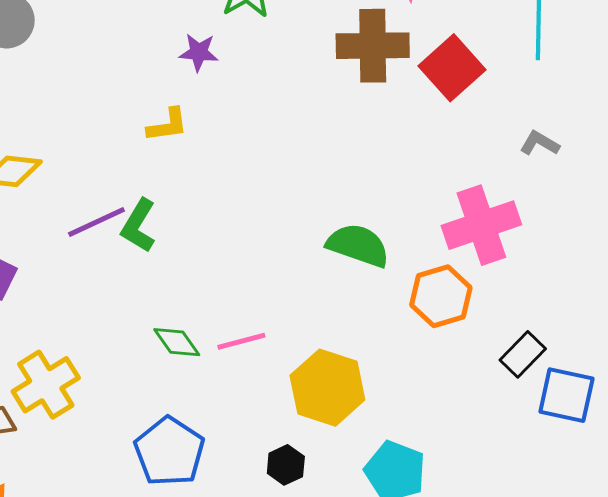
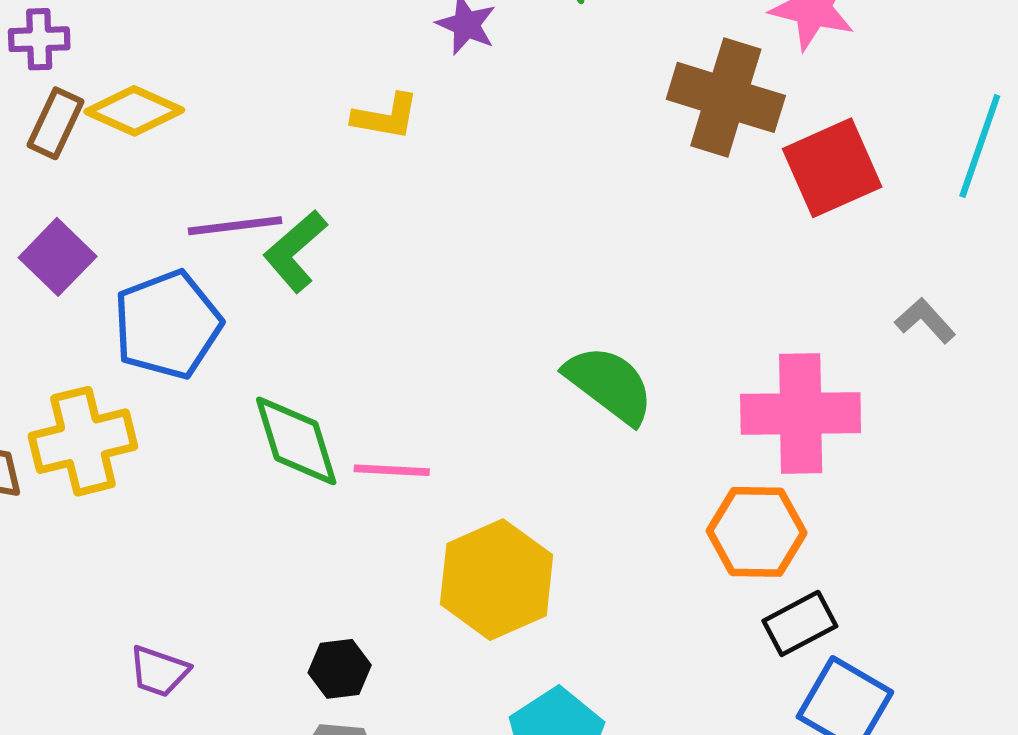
orange hexagon: (441, 296) -> (757, 532), moved
green diamond: (177, 342) -> (296, 441), size x1.4
blue pentagon: (169, 452) -> (167, 325), moved
black hexagon: (286, 465) -> (340, 669), moved

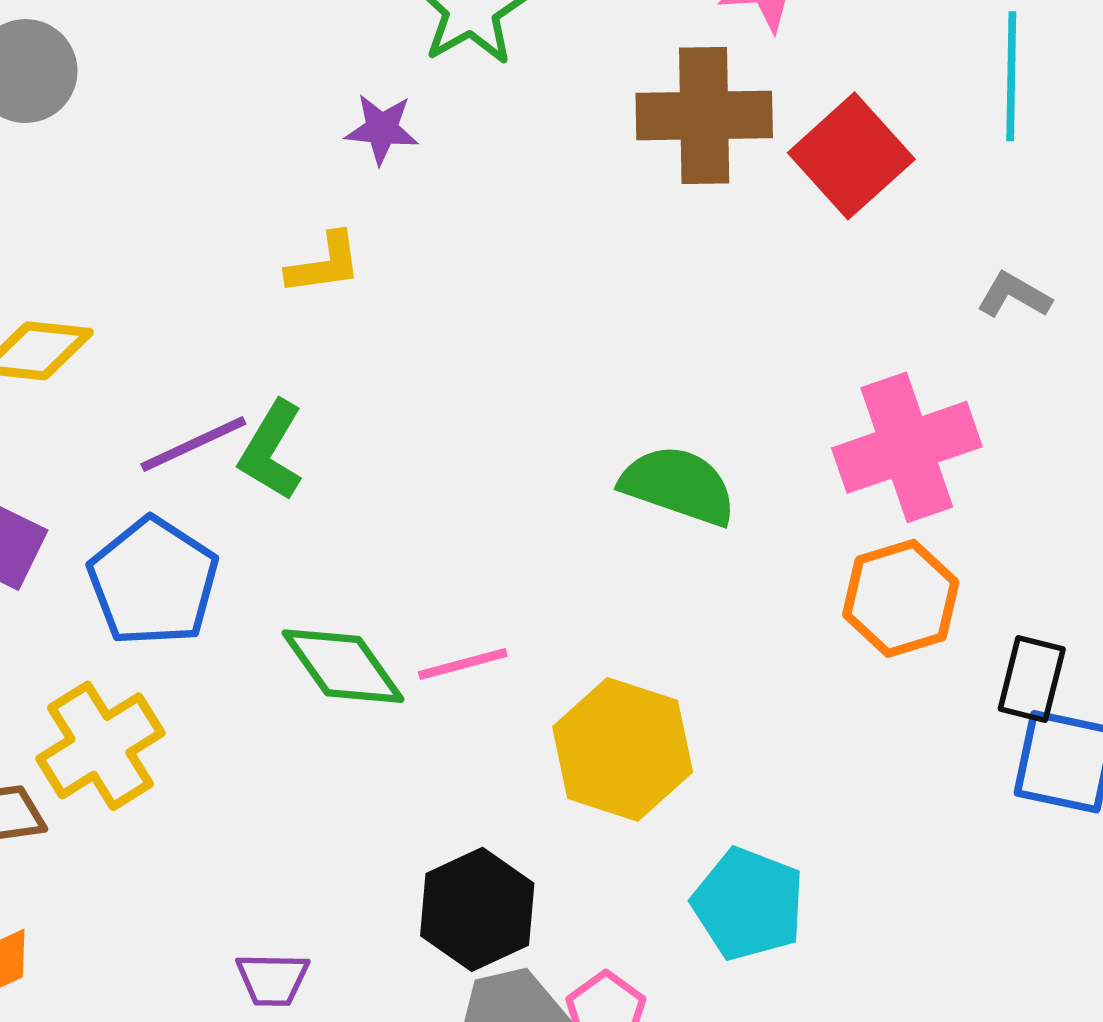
black rectangle: (800, 623) -> (1032, 679), moved, turned -30
black hexagon: (340, 669) -> (477, 909), size x1.6

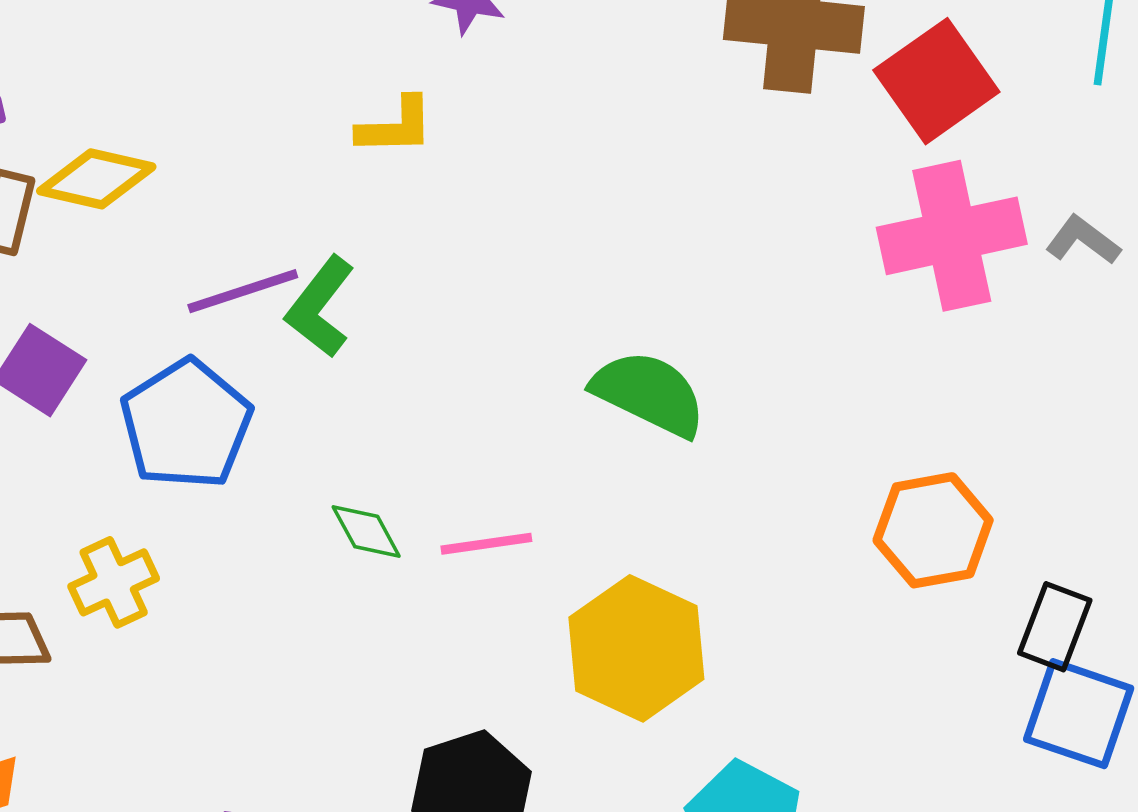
pink cross: (907, 447) -> (952, 236), moved
green semicircle: (678, 485) -> (649, 393), moved
green diamond: (343, 666) -> (366, 532), size x0.6
yellow cross: (100, 746) -> (114, 582), size x0.7

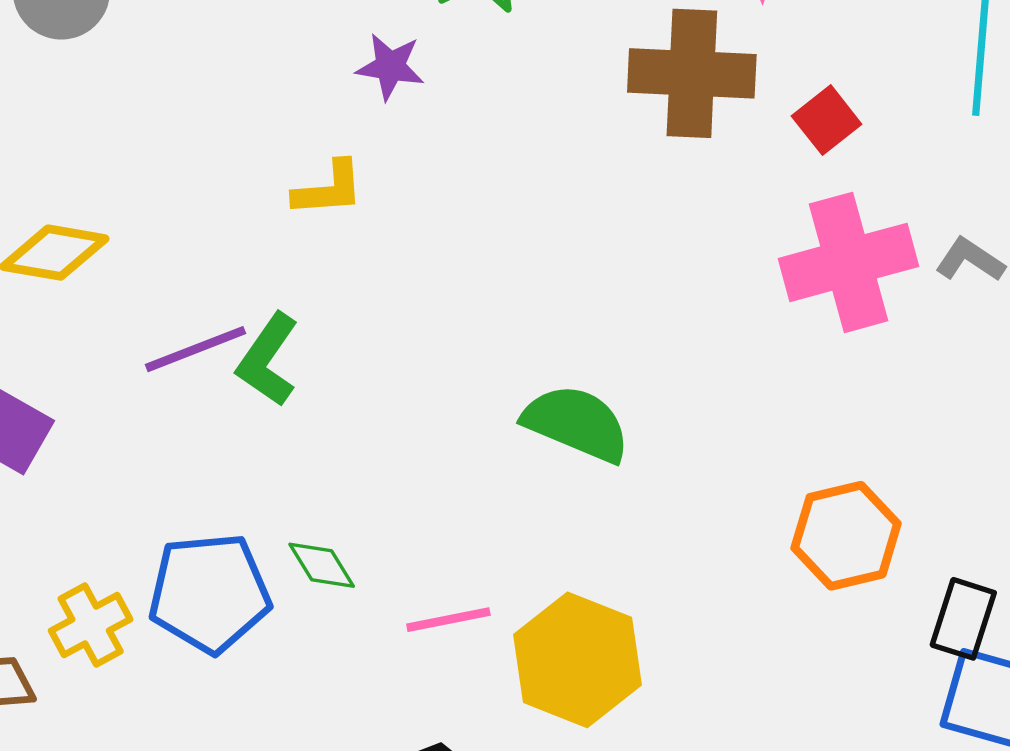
red square: (936, 81) -> (827, 120), size x0.6
blue pentagon: (186, 424) -> (209, 593), moved, turned 30
pink line: (486, 544) -> (448, 620), moved

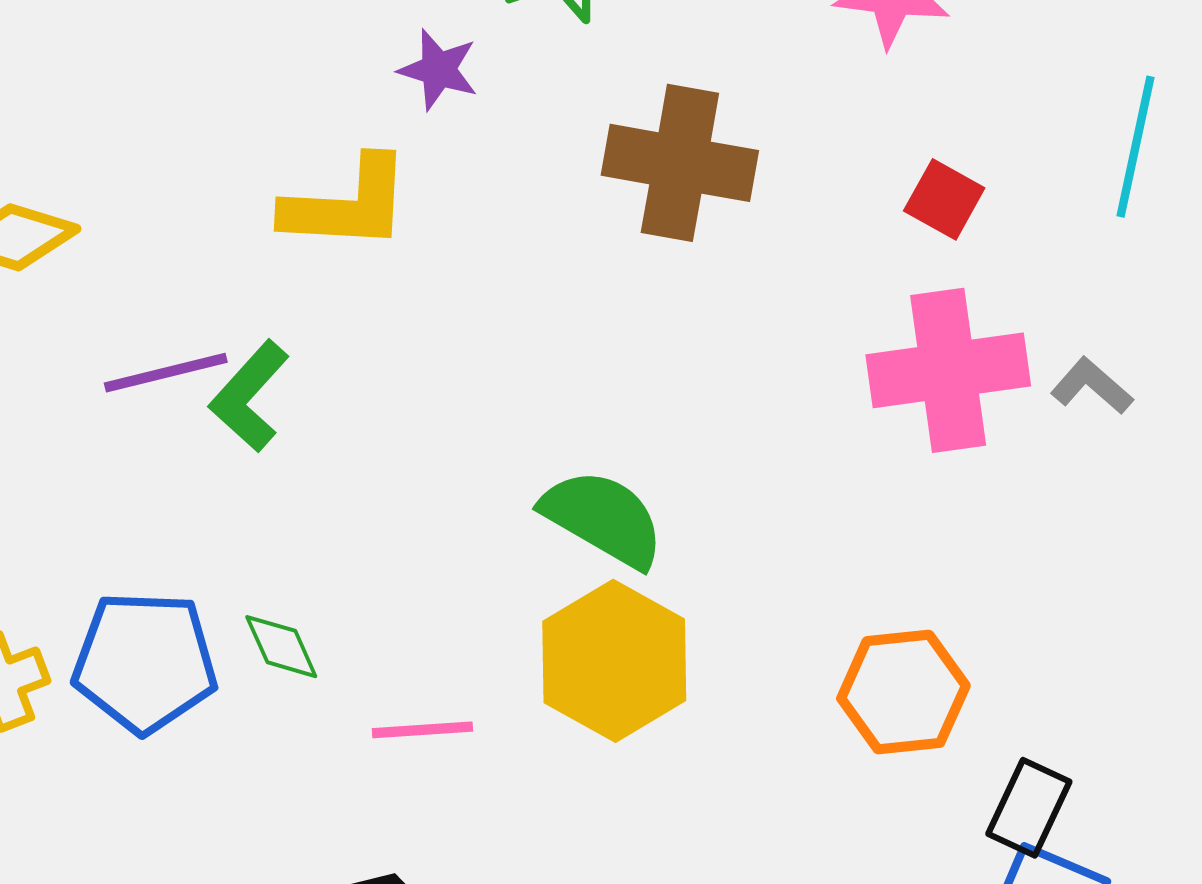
brown cross: (692, 73) -> (680, 163), moved
red square: (827, 120) -> (944, 199), turned -30
yellow L-shape: (328, 189) -> (347, 204), size x1.5
yellow hexagon: (577, 660) -> (614, 661), moved

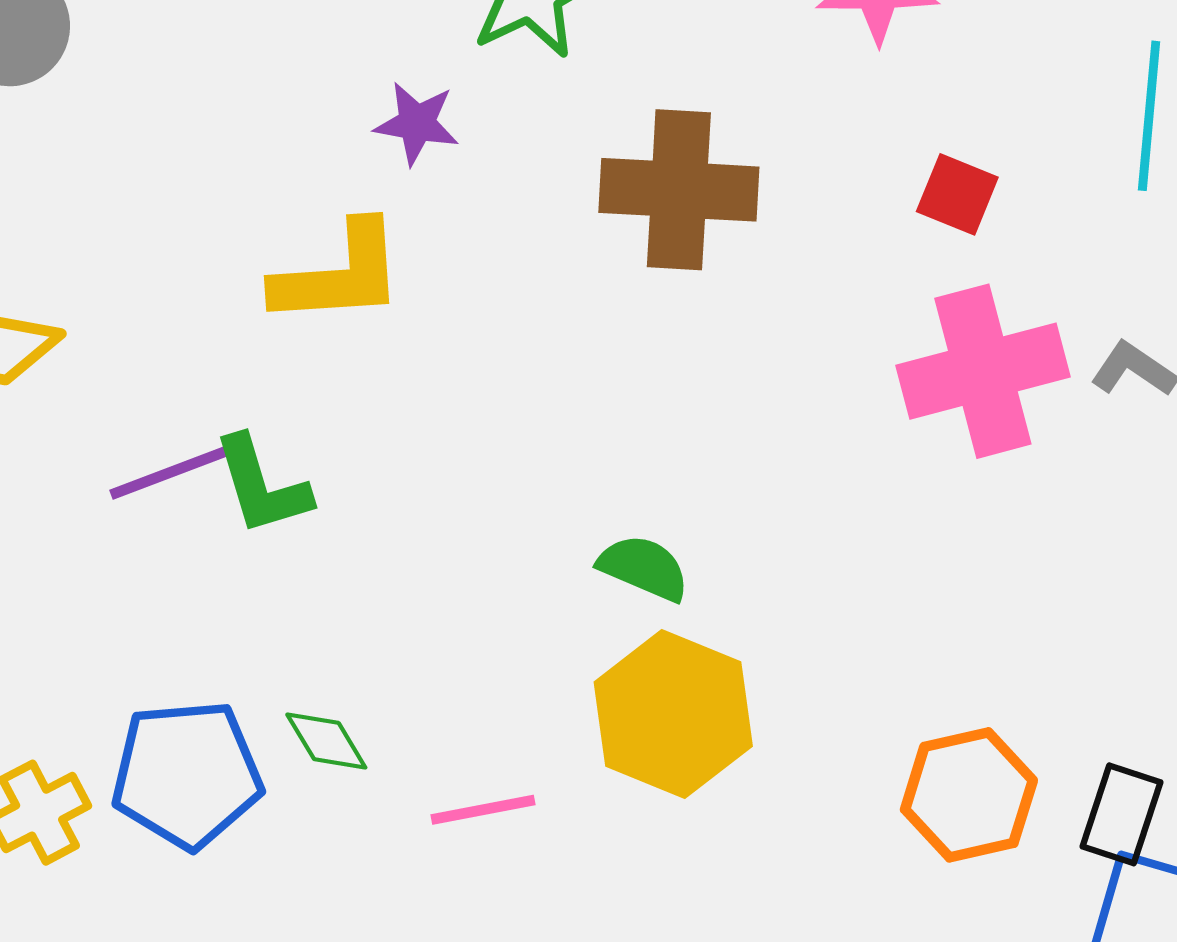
green L-shape: (249, 396) -> (262, 486), turned -52
green semicircle: (603, 518) -> (644, 568), size x0.7
orange hexagon: (903, 692) -> (969, 795), moved

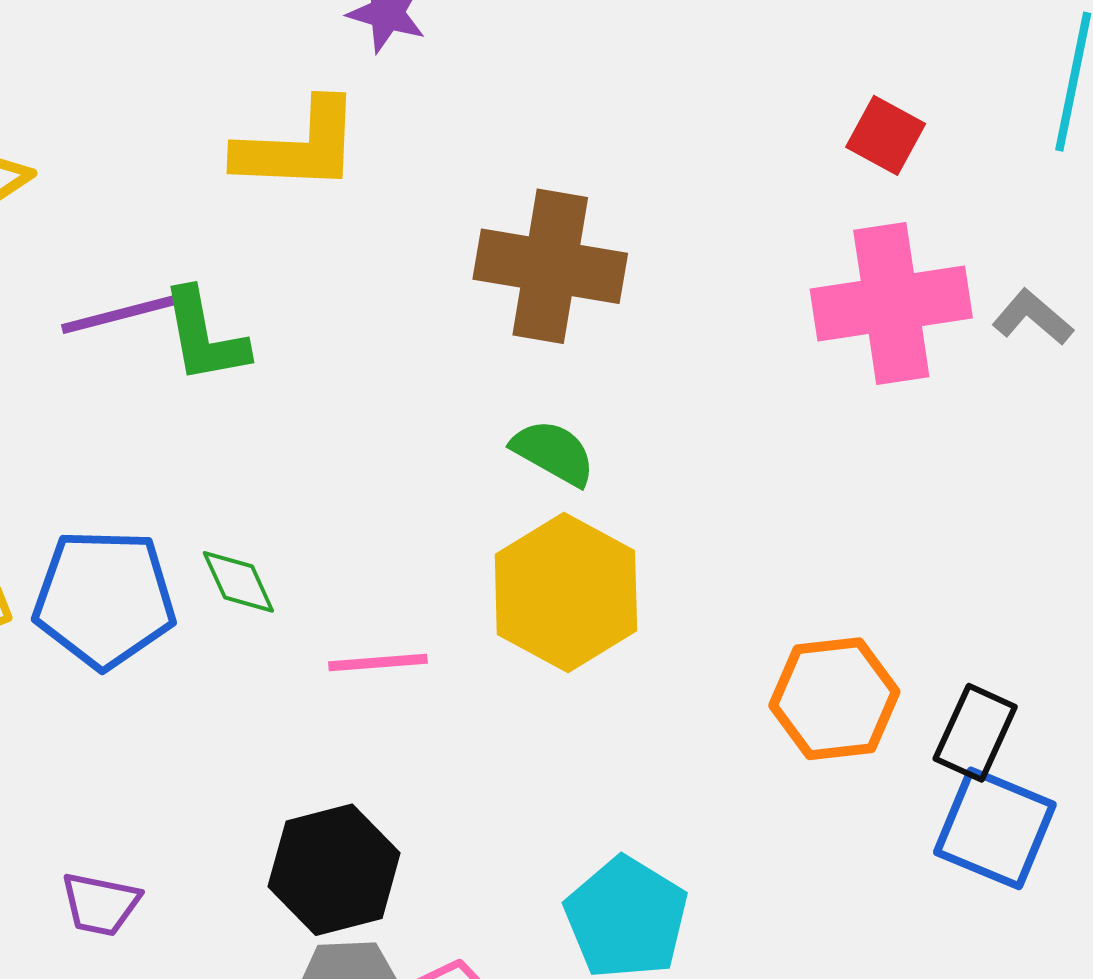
brown cross: (679, 190) -> (550, 266), moved

